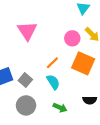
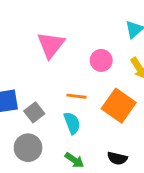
pink circle: (72, 38) -> (101, 60), moved
orange line: (52, 63) -> (76, 96), turned 40

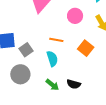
orange square: (119, 106) -> (86, 48), size x0.7
black semicircle: (117, 158) -> (74, 84), moved

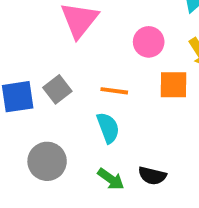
orange square: (86, 48) -> (174, 85), moved, turned -35
gray square: (26, 50) -> (57, 89), moved

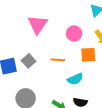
cyan semicircle: (108, 128) -> (75, 79), moved, turned 91

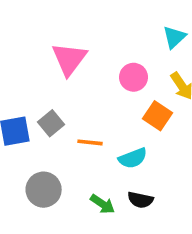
orange square: (88, 55) -> (157, 116), turned 35
orange line: (58, 60) -> (90, 142), moved

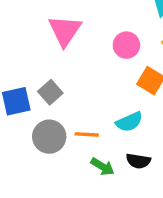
orange line: (90, 142) -> (87, 134), moved
gray circle: (44, 190) -> (49, 137), moved

